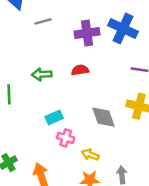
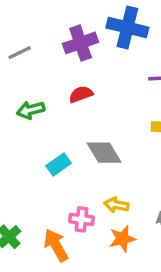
gray line: (43, 21) -> (20, 53), moved
gray diamond: (104, 117) -> (104, 153), moved
pink cross: (66, 138) -> (81, 219), moved

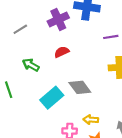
green arrow: (31, 110) -> (31, 65), turned 49
cyan rectangle: (59, 165) -> (52, 98), size x1.5

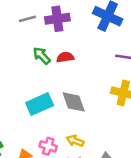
purple cross: (58, 19) -> (57, 19), moved
green arrow: (31, 65) -> (42, 56), moved

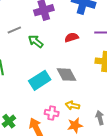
gray line: (27, 19) -> (14, 30), moved
red semicircle: (65, 57) -> (72, 37), moved

